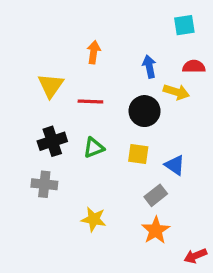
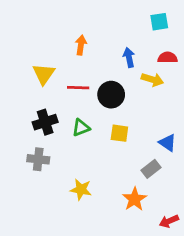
black circle: (145, 111) -> (111, 95), moved
blue triangle: (175, 165) -> (168, 143), moved
gray rectangle: (156, 195) -> (151, 169), moved

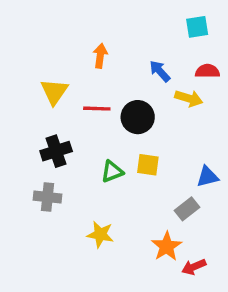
blue arrow: (129, 57) -> (160, 71), turned -30
green triangle: (81, 128) -> (112, 172), moved
blue triangle: (168, 143) -> (207, 177), turned -48
red arrow: (169, 221) -> (194, 267), moved

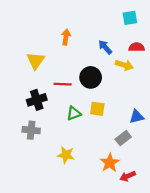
red line: (97, 109) -> (63, 84), moved

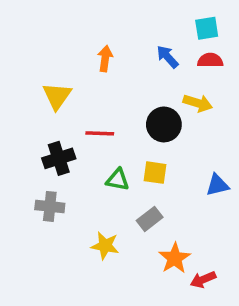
blue arrow: (105, 47) -> (167, 57), moved
red semicircle: (137, 47) -> (210, 60), moved
black circle: (91, 77) -> (164, 124), moved
green triangle: (74, 113) -> (118, 180), turned 32
gray rectangle: (123, 138) -> (150, 219), moved

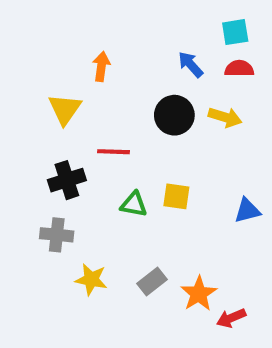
orange arrow: (105, 59) -> (101, 67), moved
black circle: (164, 124) -> (174, 115), moved
gray rectangle: (150, 219) -> (152, 281), moved
yellow star: (105, 246) -> (91, 279), moved

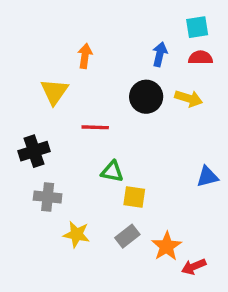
blue arrow: (191, 64) -> (160, 54), turned 55
black cross: (67, 180) -> (34, 151), moved
yellow square: (176, 196) -> (134, 197), moved

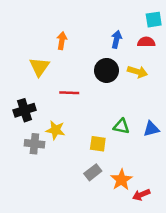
cyan square: (197, 27) -> (154, 20), moved
green triangle: (112, 171) -> (121, 126), moved
yellow star: (76, 234) -> (56, 130), moved

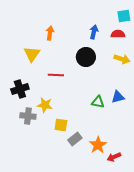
yellow arrow: (138, 72) -> (122, 59), moved
blue triangle: (151, 129) -> (118, 97), moved
yellow square: (98, 144) -> (61, 125), moved

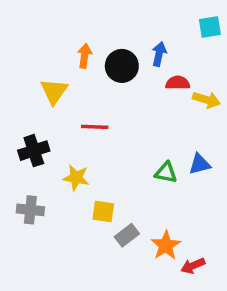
red semicircle: (118, 34) -> (178, 83), moved
black circle: (86, 57) -> (122, 66), moved
gray cross: (28, 116) -> (30, 210), moved

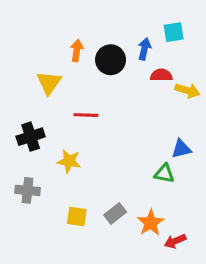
cyan square: (210, 27) -> (174, 32), moved
green triangle: (166, 173) -> (164, 174), moved
yellow square: (103, 212) -> (77, 217), moved

